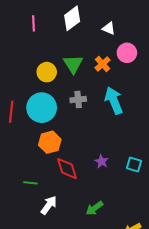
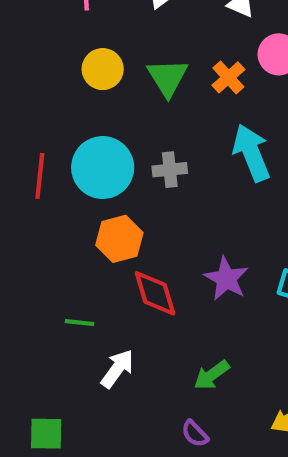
yellow circle: (47, 72) -> (103, 69), moved
gray cross: (78, 100) -> (170, 170), moved
purple star: (102, 161) -> (226, 279), size x1.5

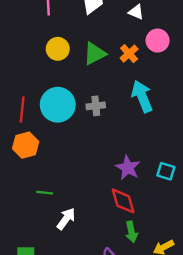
green triangle: (168, 77) -> (95, 54), turned 35
orange hexagon: (119, 239) -> (26, 145), moved
red diamond: (155, 293) -> (123, 201), moved
green arrow: (212, 375) -> (131, 232), moved, turned -66

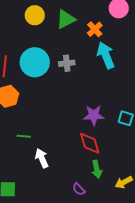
orange cross: (129, 54) -> (95, 29), moved
purple star: (128, 168) -> (94, 115), turned -30
white arrow: (66, 219) -> (42, 158), turned -60

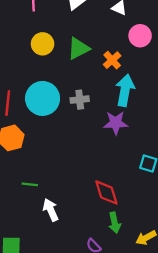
cyan arrow: (106, 55) -> (125, 90), turned 32
purple star: (94, 115) -> (116, 123), moved

